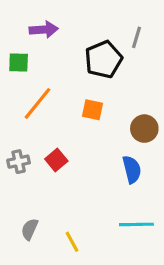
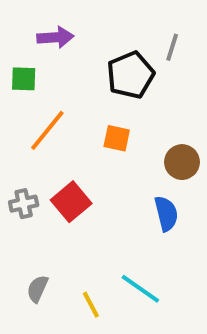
red square: (56, 160) -> (71, 202), size x1.4
cyan line: (136, 224) -> (140, 289), moved, turned 36

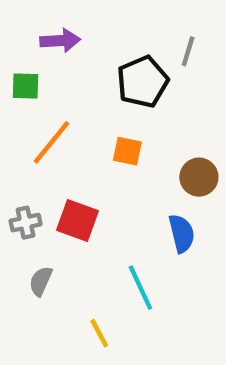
red square: (71, 202) -> (78, 220), turned -30
gray semicircle: (37, 289) -> (41, 281), moved
cyan line: (140, 289) -> (140, 288), moved, turned 30

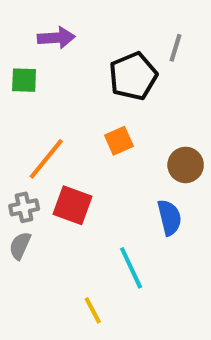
orange line: (52, 142) -> (46, 159), moved
orange square: (127, 151) -> (119, 141), turned -36
gray semicircle: (41, 281) -> (20, 246), moved

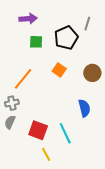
green square: (24, 80) -> (36, 42), moved
orange square: (119, 141) -> (59, 70), turned -32
brown circle: (186, 165) -> (92, 73), moved
red square: (72, 205) -> (38, 130), moved

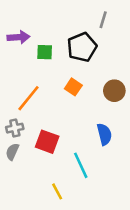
purple arrow: (28, 19) -> (19, 37), moved
gray line: (87, 24) -> (103, 20), moved
red square: (38, 130) -> (47, 142), moved

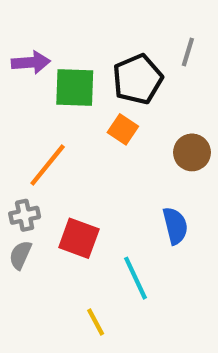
gray line: (103, 20) -> (188, 52), moved
green square: (45, 52) -> (75, 88), size x1.5
orange square: (73, 87) -> (123, 129), moved

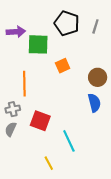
black pentagon: (138, 79) -> (67, 23), moved, turned -30
orange square: (123, 129) -> (63, 66), turned 32
orange line: (48, 165) -> (24, 84), turned -40
blue semicircle: (175, 226) -> (94, 103), moved

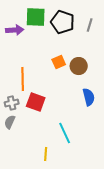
green square: (38, 44) -> (36, 17), moved
brown circle: (98, 77) -> (79, 66), moved
red square: (40, 121) -> (36, 102), moved
yellow line: (49, 163) -> (46, 154), turned 32

